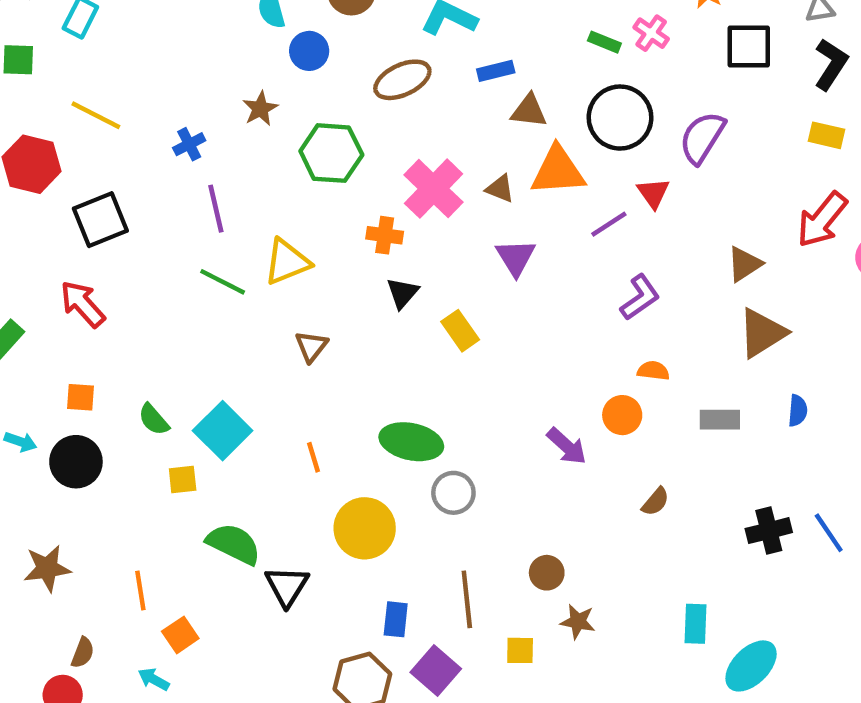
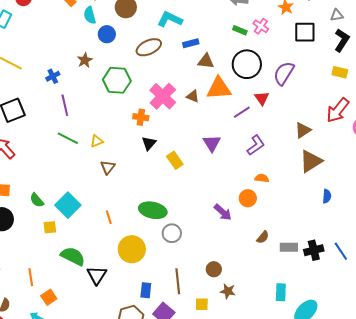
purple triangle: (516, 257) -> (212, 143), moved
yellow triangle: (287, 262) -> (97, 141), moved, size x0.6
gray rectangle: (720, 420) -> (289, 247), moved

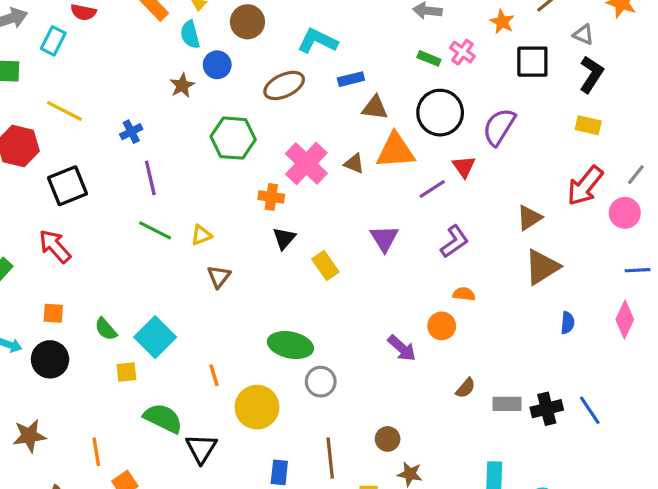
gray triangle: (337, 15) -> (583, 35), turned 32
brown star: (85, 60) -> (182, 85), moved
orange line: (109, 217) -> (214, 375), moved

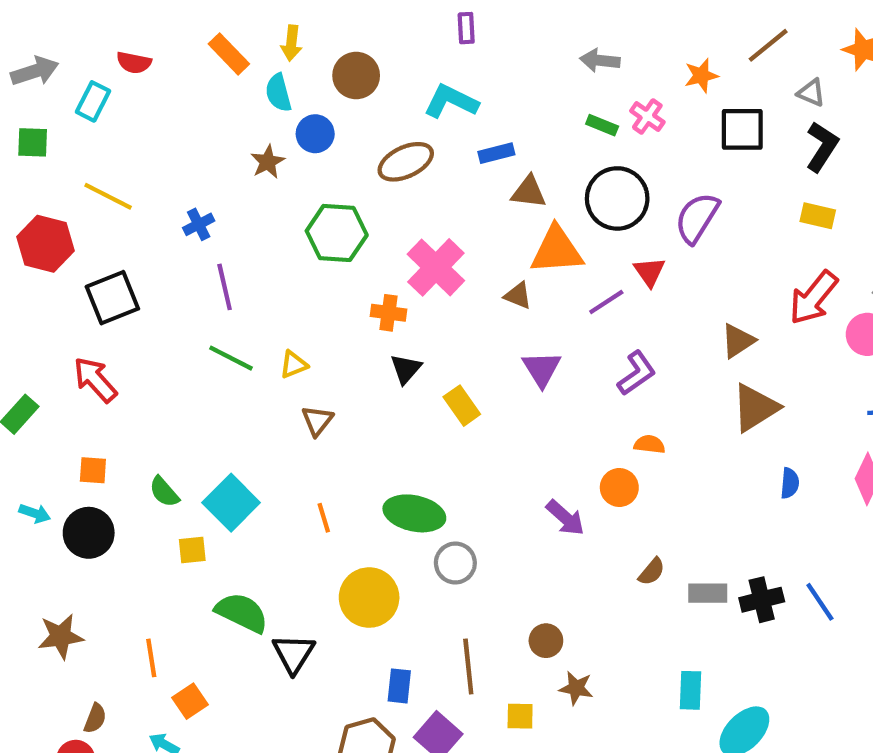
orange star: (502, 22) -> (701, 75), turned 30
brown triangle: (354, 164) -> (518, 296), moved
orange line: (214, 375) -> (324, 518), moved

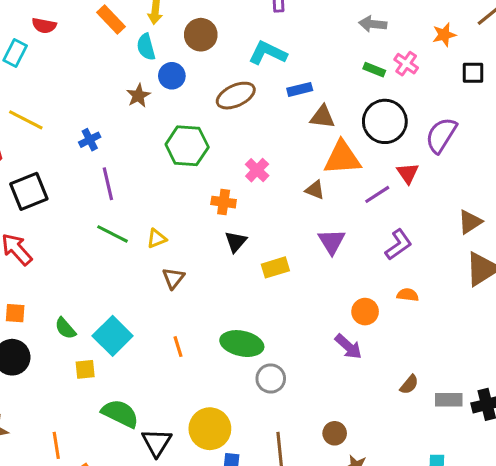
black square: (742, 129) -> (473, 73), size x0.7
pink cross: (436, 267) -> (257, 170), size x0.6
yellow rectangle: (462, 406) -> (275, 267), turned -72
orange circle: (619, 488) -> (365, 312), moved
yellow circle: (369, 598) -> (210, 429), moved

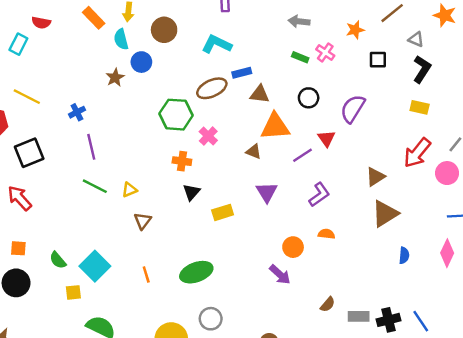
brown ellipse: (236, 96) -> (212, 88), moved
black circle: (385, 121) -> (309, 98), size x0.6
green hexagon: (187, 146) -> (176, 115), moved
green ellipse: (242, 344) -> (196, 272), turned -32
gray circle: (271, 379) -> (211, 319), moved

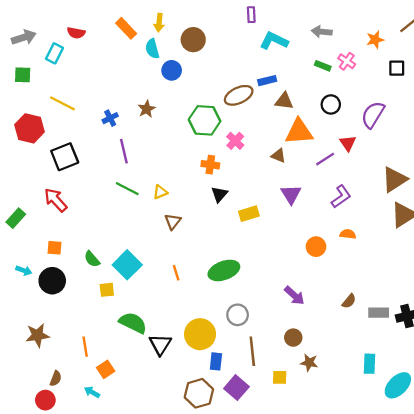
cyan L-shape: (217, 44) -> (274, 41), moved
brown star: (115, 78) -> (147, 109), moved
brown triangle: (375, 177) -> (394, 180), size x1.4
purple arrow: (280, 275) -> (294, 295), moved

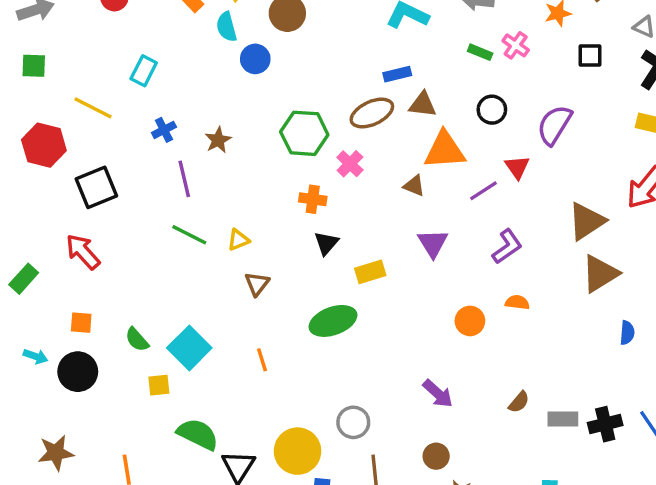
cyan rectangle: (54, 53) -> (144, 71), moved
brown ellipse: (239, 95) -> (372, 113), moved
brown star: (147, 109) -> (218, 140), moved
green ellipse: (224, 270) -> (333, 321), moved

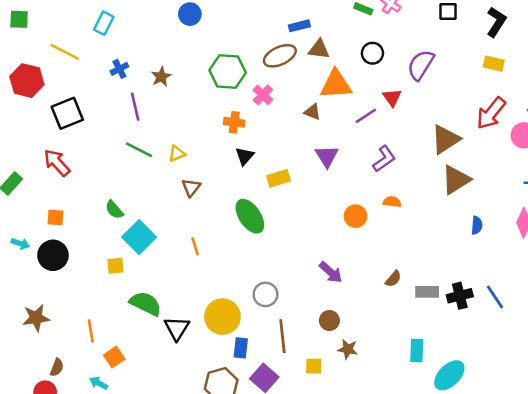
green ellipse: (333, 321) -> (250, 216), turned 76
green semicircle: (137, 340) -> (114, 210), moved

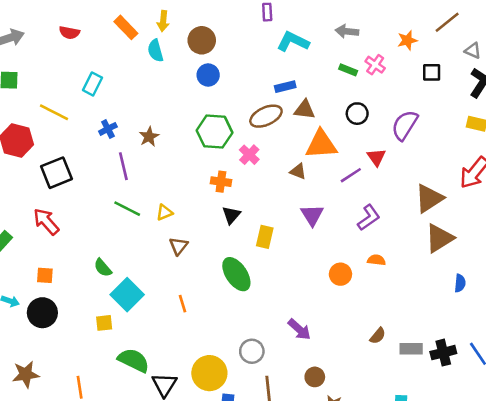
blue circle: (190, 14) -> (208, 75), moved
yellow rectangle: (279, 178) -> (265, 237), turned -60
purple arrow: (331, 272) -> (299, 329), moved

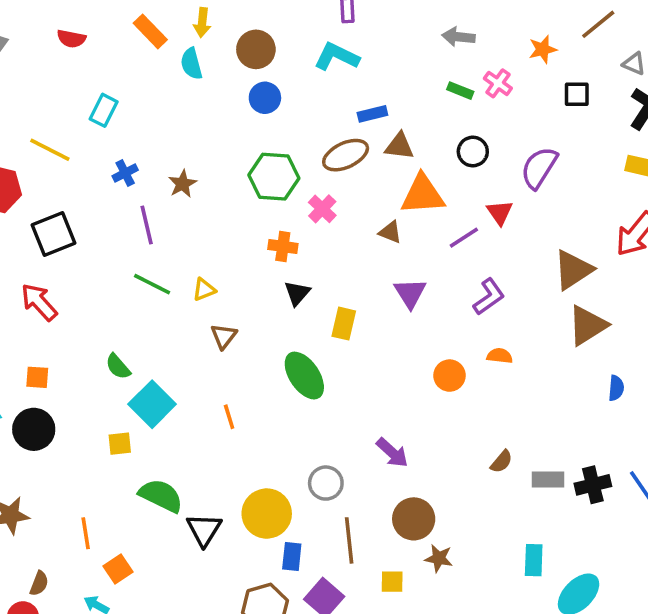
cyan L-shape: (293, 42) -> (337, 57), moved
brown circle: (315, 377) -> (414, 519), size x1.5

